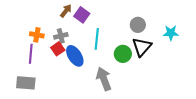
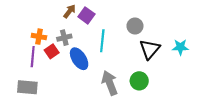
gray circle: (138, 25) -> (135, 26), moved
cyan star: (171, 33) -> (180, 47), moved
red square: (58, 49) -> (52, 51), moved
green circle: (123, 54) -> (139, 81), moved

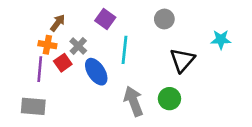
brown arrow: (70, 11) -> (58, 23), moved
gray circle: (135, 26) -> (164, 19), moved
gray cross: (64, 38) -> (78, 46), turned -32
cyan star: (180, 47) -> (221, 40), moved

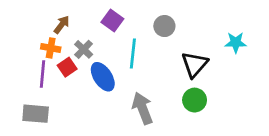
gray circle: (164, 19) -> (164, 26), moved
green circle: (169, 99) -> (195, 100), moved

